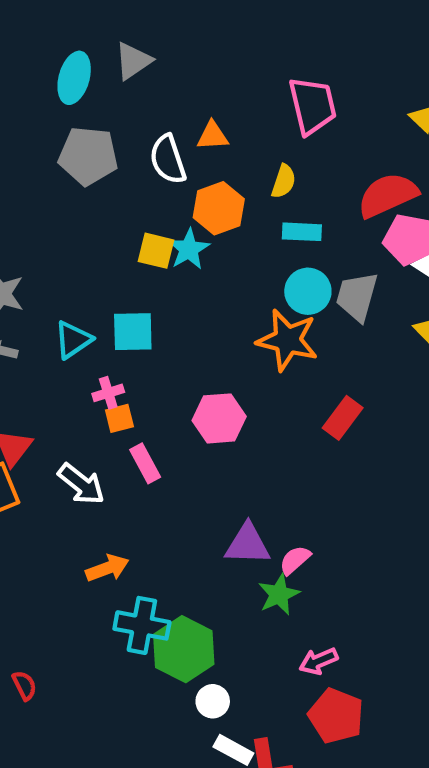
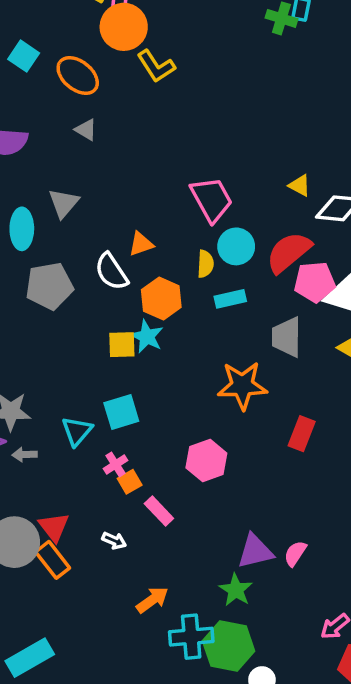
cyan circle: (308, 291) -> (236, 246), moved
white arrow: (81, 484) -> (114, 541), size x0.6
green star: (279, 594) -> (236, 590), moved

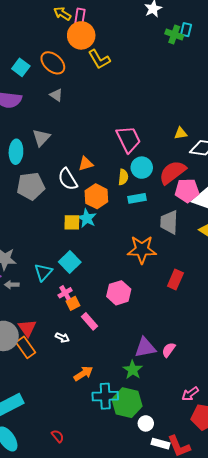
cyan square: (24, 56) -> (21, 67), moved
yellow triangle: (300, 185) -> (181, 133), turned -40
cyan square: (121, 412) -> (70, 262), turned -30

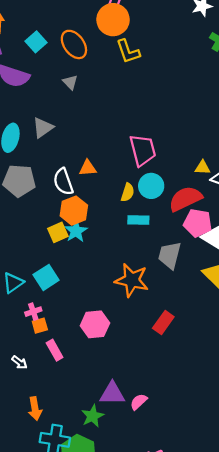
yellow triangle: (181, 133) -> (203, 167), moved
orange hexagon: (96, 196) -> (74, 211), moved
yellow square: (72, 222) -> (58, 232), turned -36
orange arrow: (83, 373) -> (35, 409), turned 102

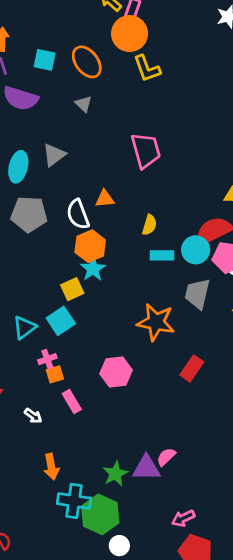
cyan square: (36, 42) -> (45, 60), turned -36
pink trapezoid: (143, 150) -> (146, 150), moved
cyan circle: (151, 186) -> (196, 250), moved
yellow square: (58, 232) -> (72, 289), moved
purple triangle: (112, 394) -> (146, 468), moved

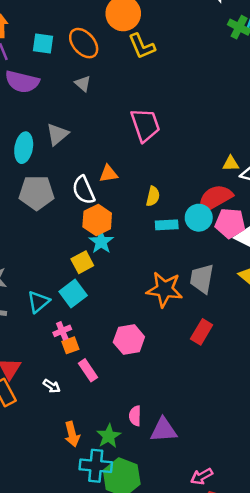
gray trapezoid: (197, 294) -> (202, 279), moved
pink semicircle: (166, 457) -> (135, 416), moved, turned -42
green star: (115, 474) -> (109, 436), moved

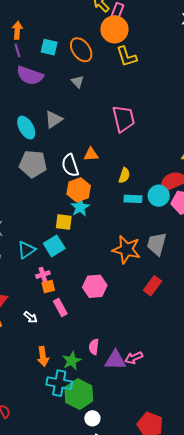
cyan ellipse: (24, 148) -> (26, 128), turned -45
yellow square: (82, 262) -> (64, 222), turned 30
pink arrow: (202, 476) -> (134, 358), moved

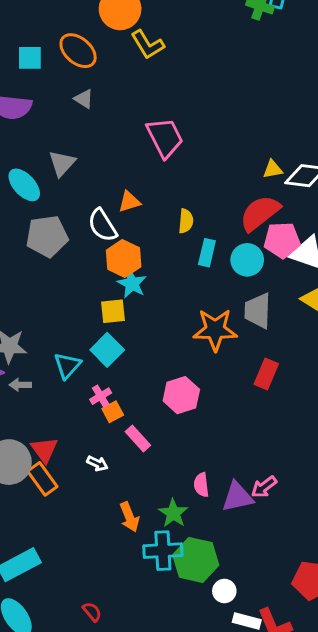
cyan circle: (159, 196) -> (247, 260), moved
cyan rectangle: (133, 199) -> (207, 253), turned -66

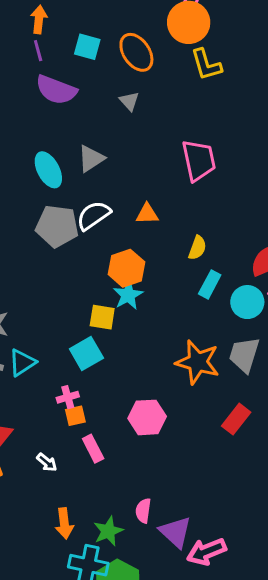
white semicircle: (102, 225) -> (94, 215), moved, turned 72
cyan triangle: (67, 365) -> (22, 363), moved
pink arrow: (264, 487) -> (206, 552), moved, size x1.4
purple triangle: (237, 497) -> (175, 532), turned 40

